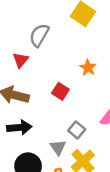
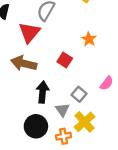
red triangle: (21, 60) -> (29, 32), size x1.5
black arrow: (19, 127) -> (43, 92), moved, turned -80

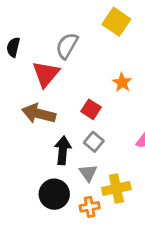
gray square: (79, 94) -> (94, 142), moved
yellow cross: (85, 122) -> (116, 188), turned 30

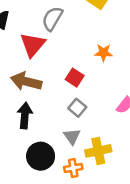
orange star: (122, 82) -> (103, 53), turned -30
black arrow: (63, 150) -> (25, 116), moved

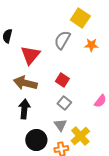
gray semicircle: (52, 19) -> (62, 40), moved
orange star: (103, 53) -> (91, 45), moved
yellow cross: (98, 151) -> (80, 136), turned -30

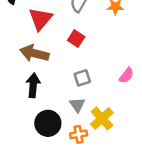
red square: (62, 80) -> (76, 39), moved
gray square: (64, 103) -> (82, 78), turned 32

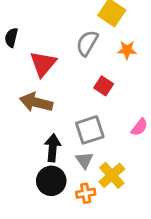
red square: (76, 39) -> (104, 86), moved
gray square: (82, 78) -> (90, 130), size x1.5
black arrow: (33, 85) -> (53, 148), moved

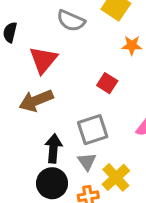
gray semicircle: (87, 43) -> (71, 21), moved, turned -96
brown arrow: (36, 102) -> (36, 101), turned -36

